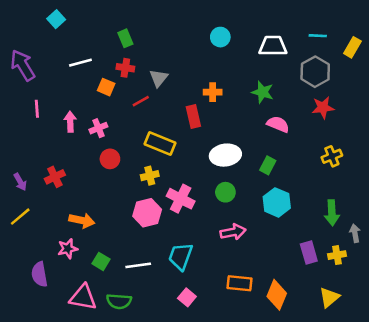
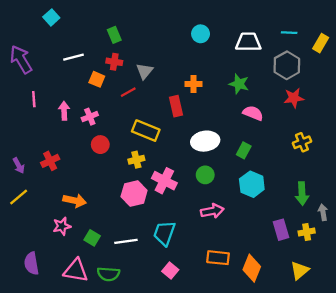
purple semicircle: (39, 274) -> (31, 263), moved

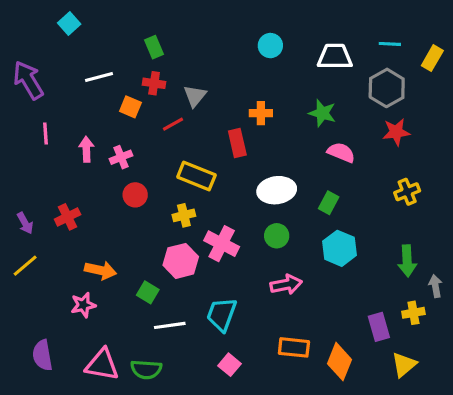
purple rectangle: (281, 230) -> (379, 327), moved
green square: (92, 238) -> (148, 292), moved

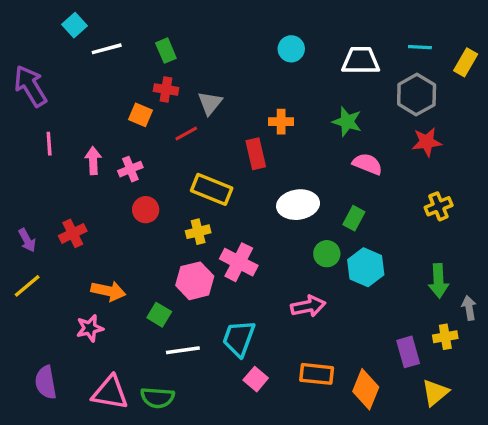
white line: (99, 77) -> (107, 49), moved
green circle: (277, 236) -> (327, 254), moved
pink square: (229, 365) -> (256, 379), moved

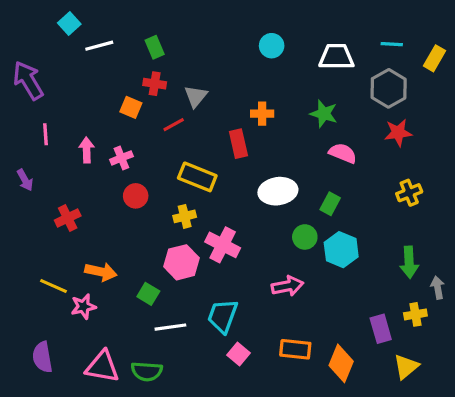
purple arrow: (27, 240) -> (25, 180), moved
yellow line: (27, 286) -> (53, 286), moved, turned 64

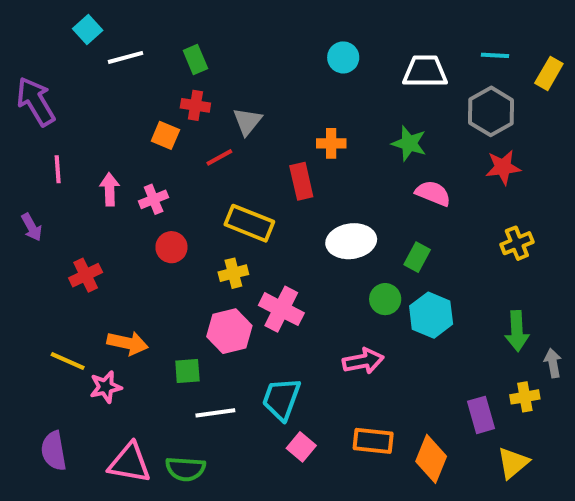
green square: (148, 294) -> (187, 371), turned -35

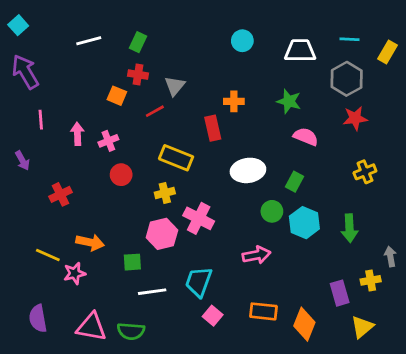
cyan square: (88, 30) -> (18, 25), moved
green rectangle: (195, 59) -> (138, 42), turned 48
green arrow: (517, 331) -> (349, 228), moved

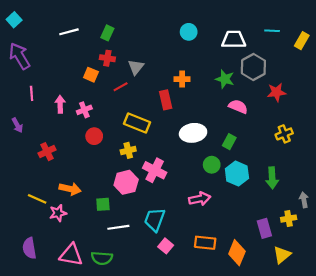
gray hexagon: (347, 79) -> (253, 67), moved

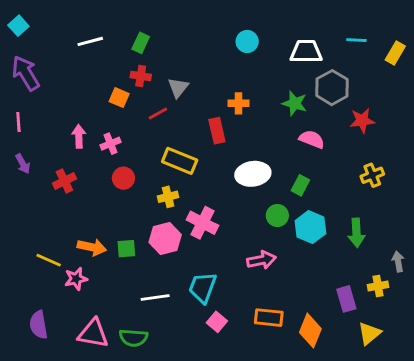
pink line: (32, 93) -> (18, 122), moved
red cross: (47, 152) -> (64, 181), moved
green square: (103, 204) -> (126, 249), moved

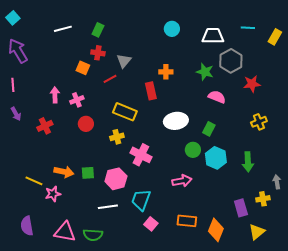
pink hexagon: (165, 239) -> (116, 179), moved

